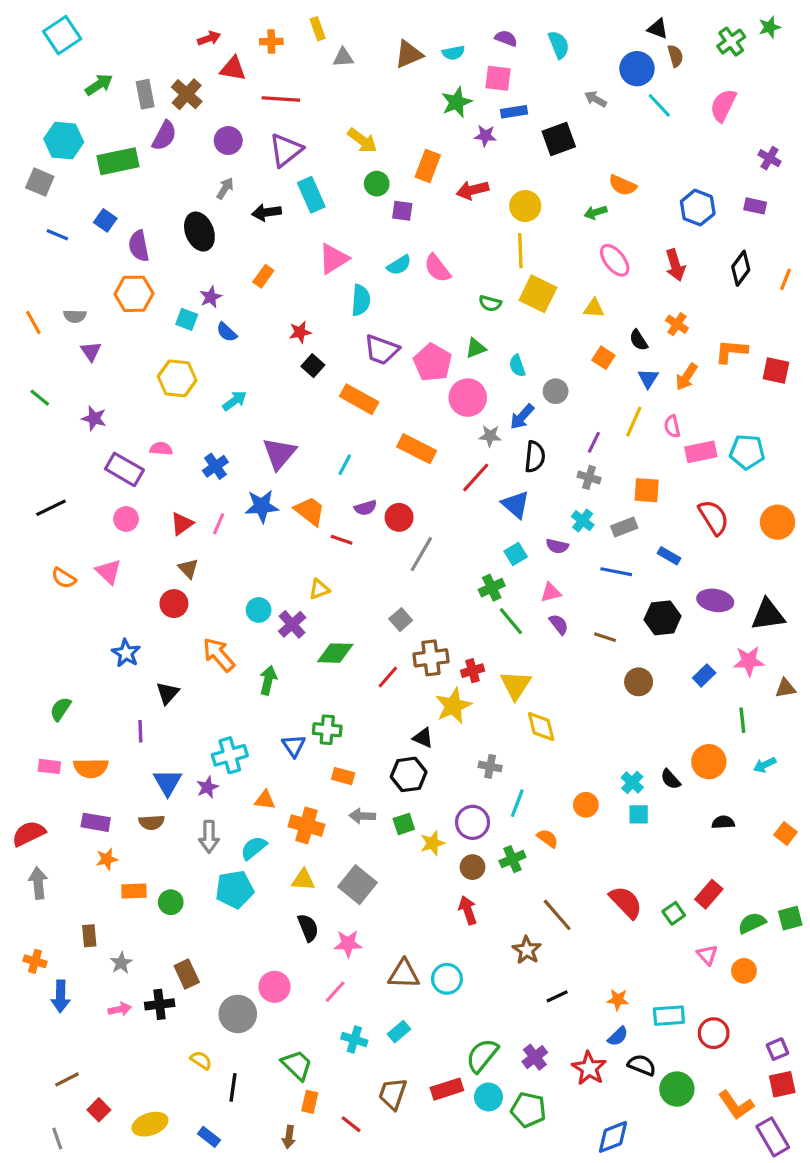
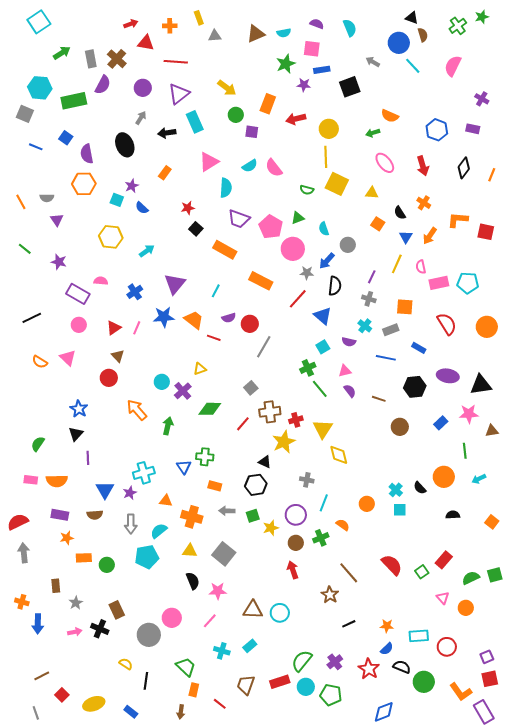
black triangle: (168, 693) -> (76, 434), moved
black cross: (160, 1004) -> (100, 629), turned 30

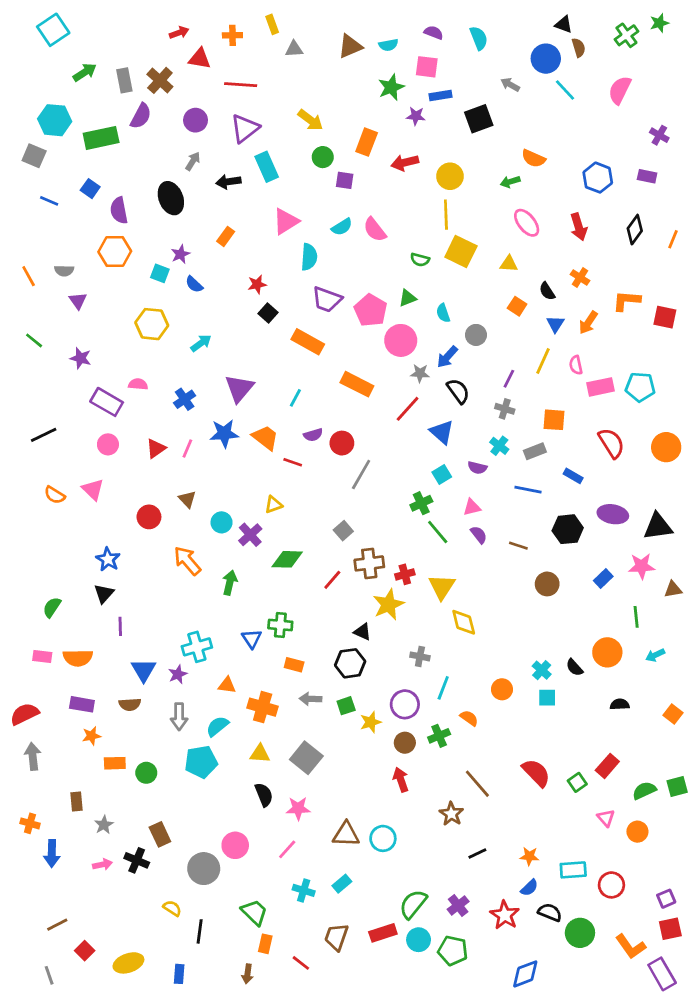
black semicircle: (335, 286) -> (458, 391), turned -42
brown triangle: (118, 356) -> (187, 499), moved
blue rectangle: (131, 712) -> (179, 974), turned 56

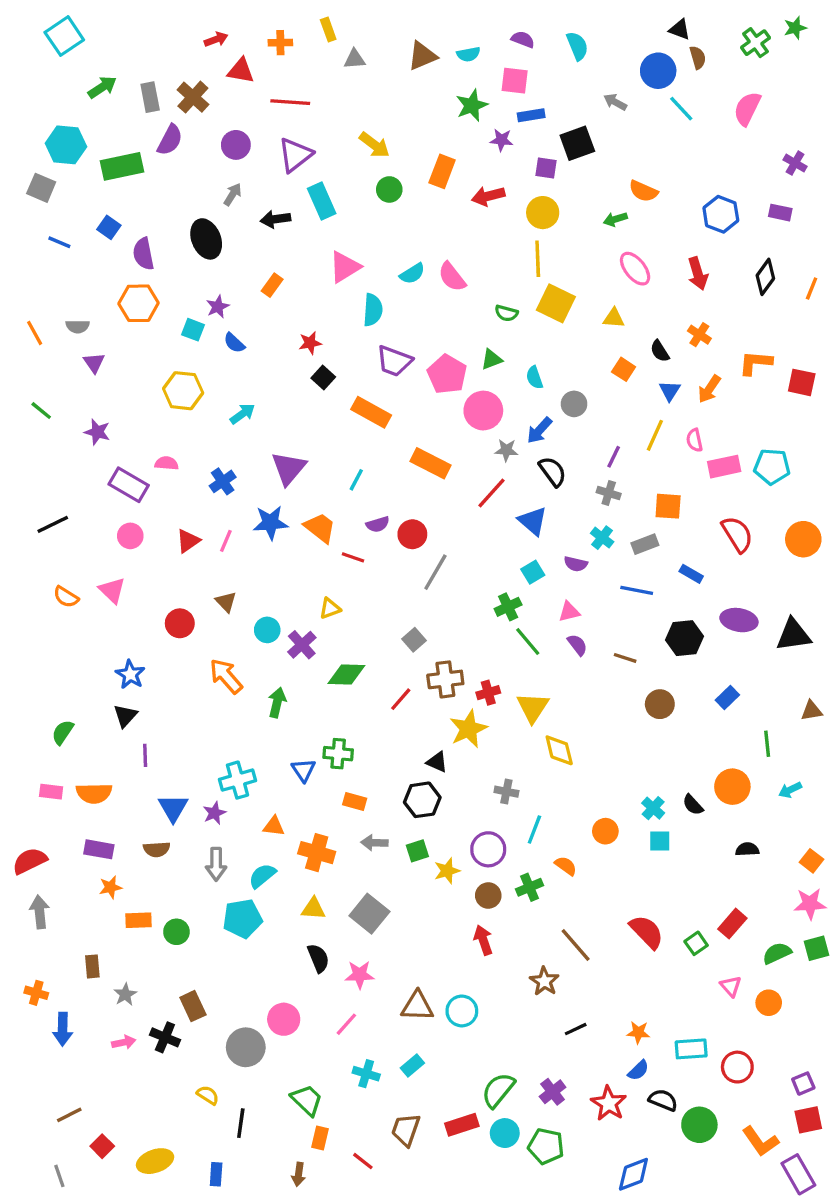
purple square: (345, 180) -> (546, 168), moved
pink star: (642, 566) -> (810, 904), moved

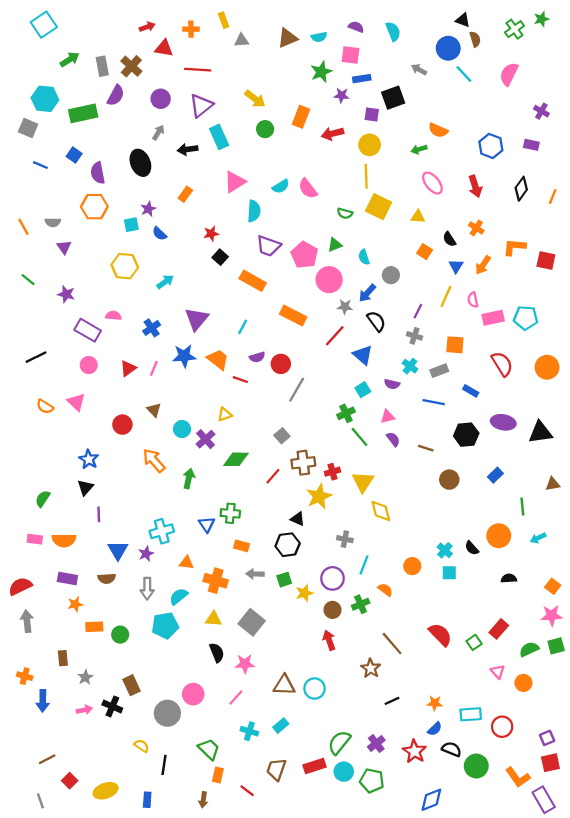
cyan square: (193, 330) -> (131, 225), turned -32

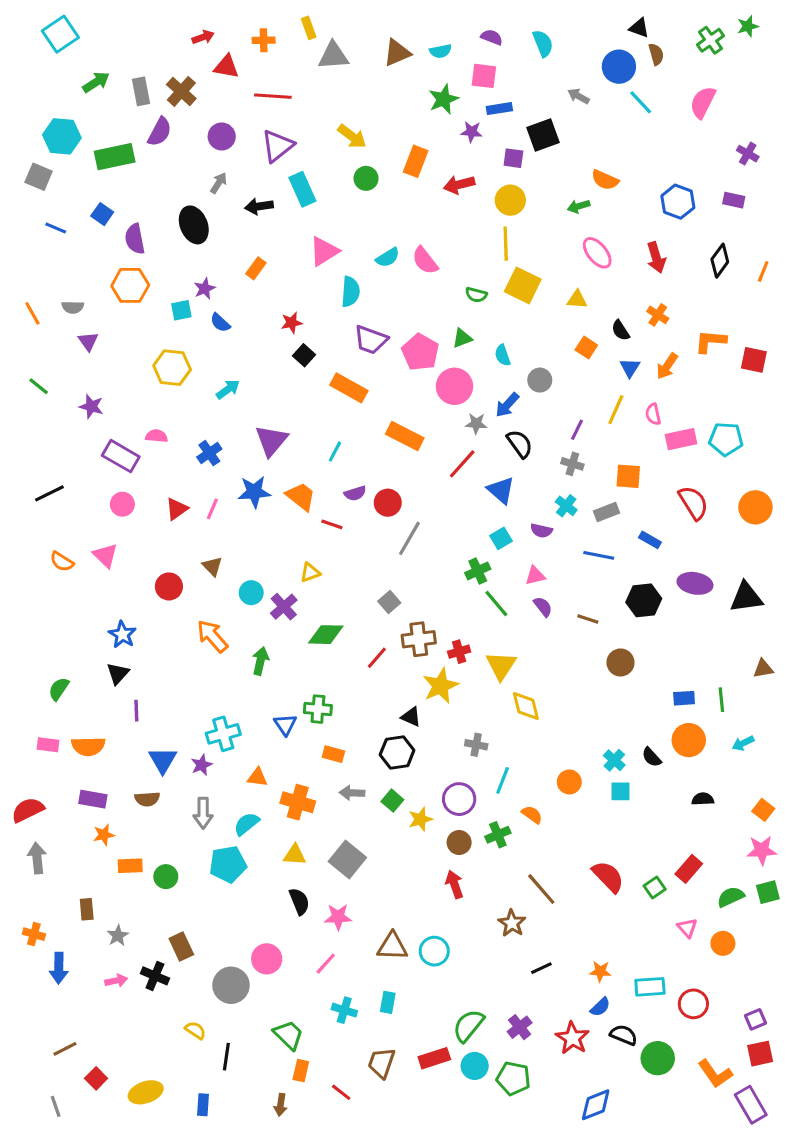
gray triangle: (242, 40) -> (333, 56), size x1.5
blue rectangle: (495, 475) -> (684, 698), moved, turned 40
green square: (284, 580) -> (392, 801), turned -32
cyan rectangle: (281, 726) -> (388, 1002), turned -40

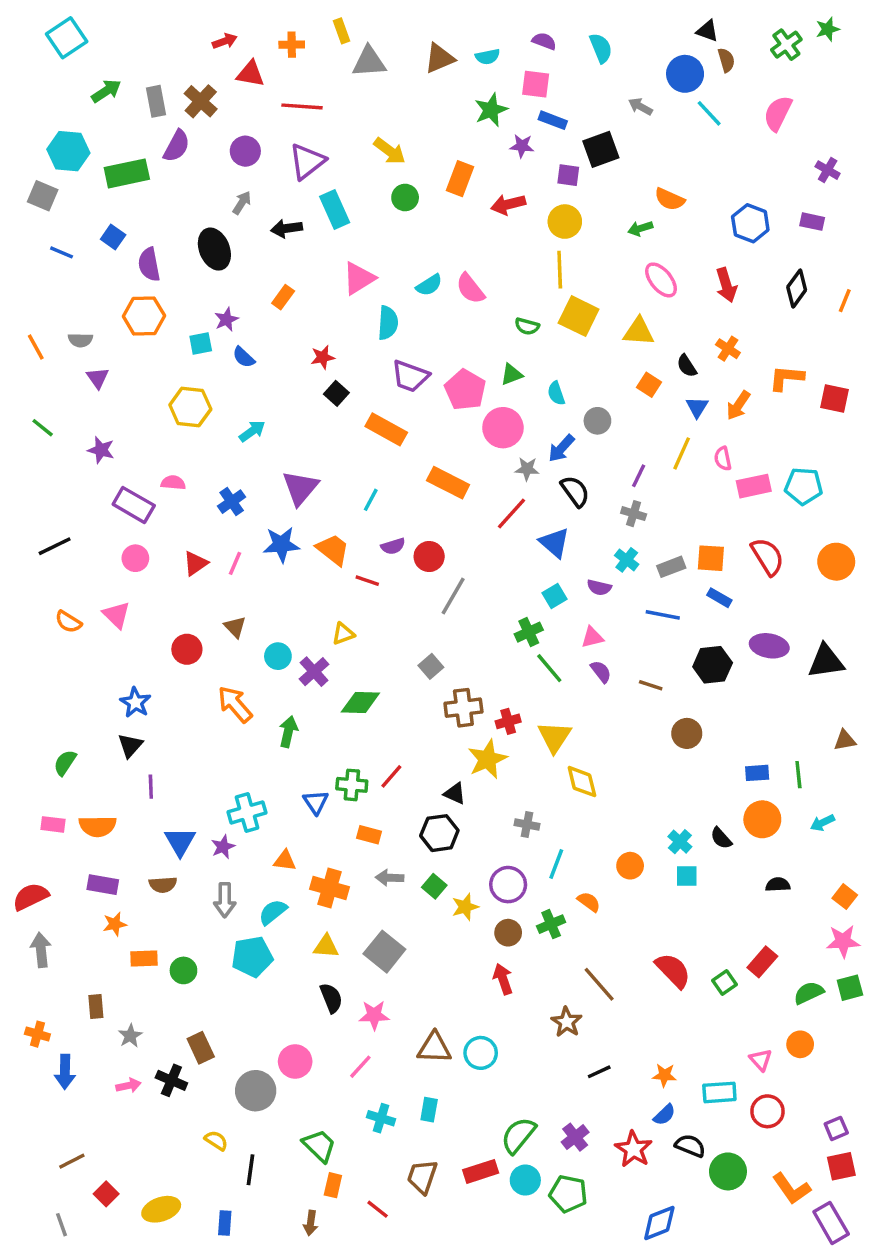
blue rectangle: (499, 109) -> (553, 120), turned 30
yellow triangle: (577, 299) -> (639, 331), size x1.4
orange square: (628, 476) -> (711, 558), moved
red line: (377, 658) -> (391, 776), moved
pink triangle: (687, 928) -> (761, 1060), moved

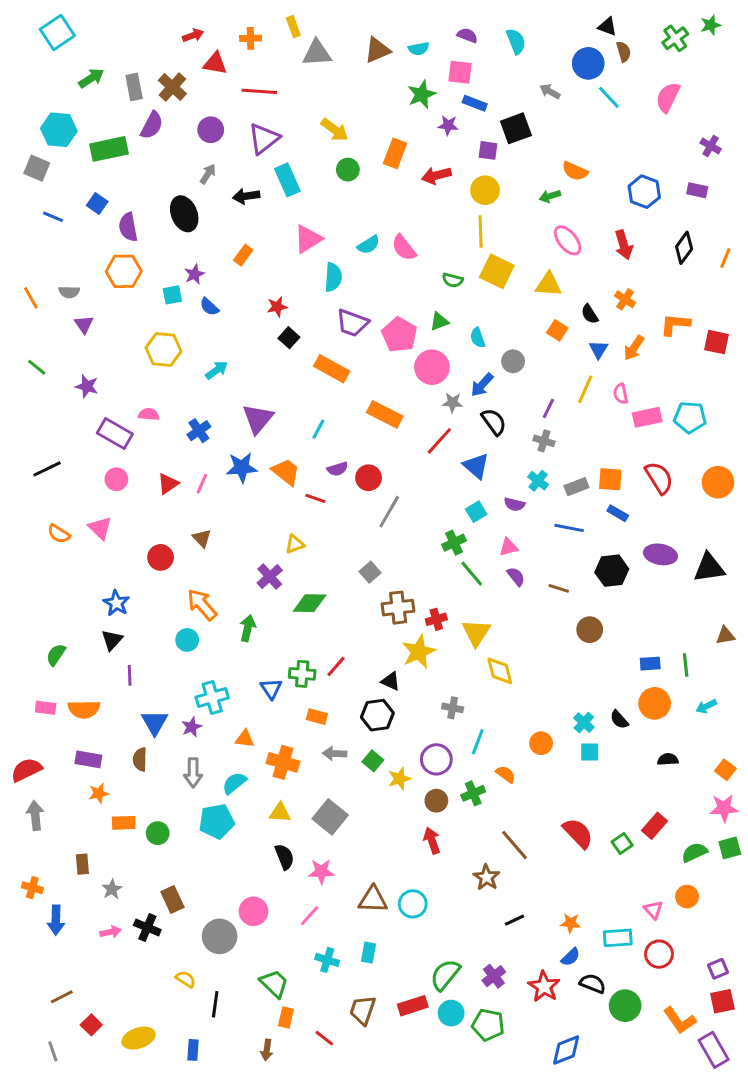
cyan circle: (278, 656) -> (187, 640), moved
brown semicircle: (163, 885) -> (140, 759), turned 95

